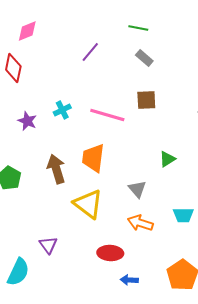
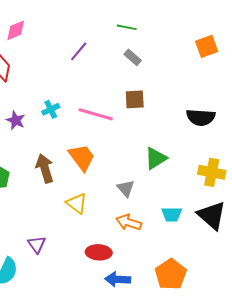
orange trapezoid: (93, 158) -> (82, 157), turned 136
green triangle: (167, 159) -> (156, 158), size x1.4
yellow triangle: (88, 204) -> (77, 203), size x0.7
blue arrow: (129, 280) -> (118, 279), size x1.4

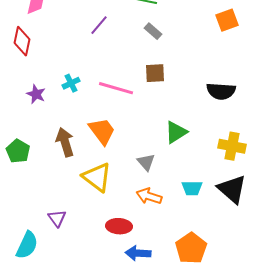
yellow triangle: (77, 203) -> (97, 177), size x1.4

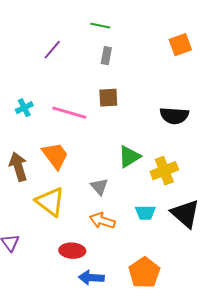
gray rectangle: (153, 31) -> (106, 56), turned 60
yellow cross: (232, 146) -> (164, 171), moved, turned -32

